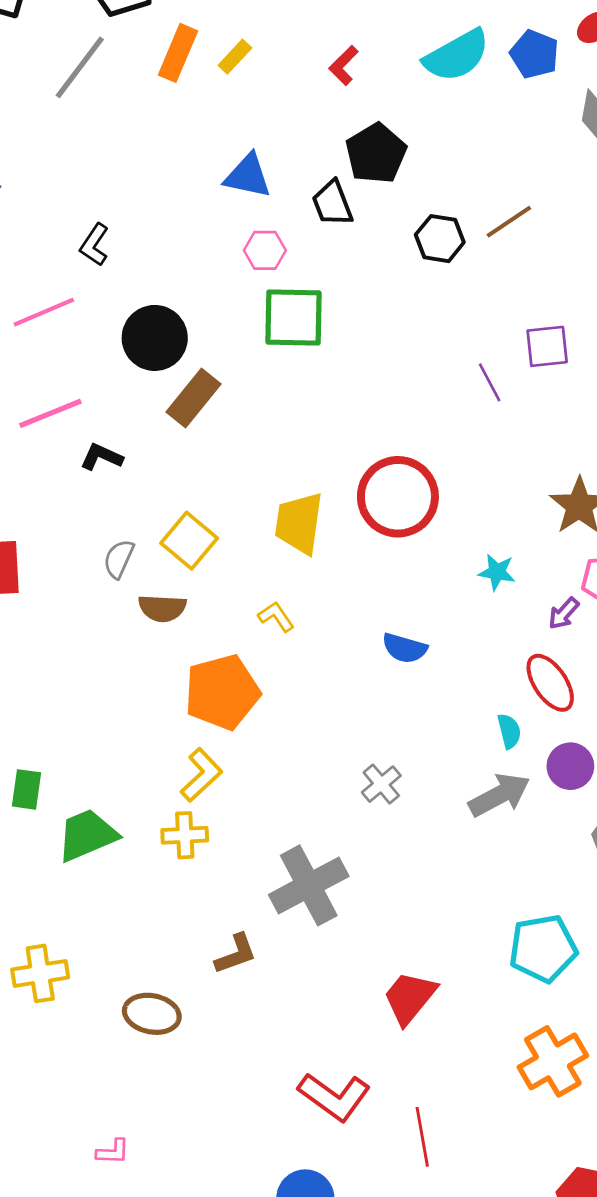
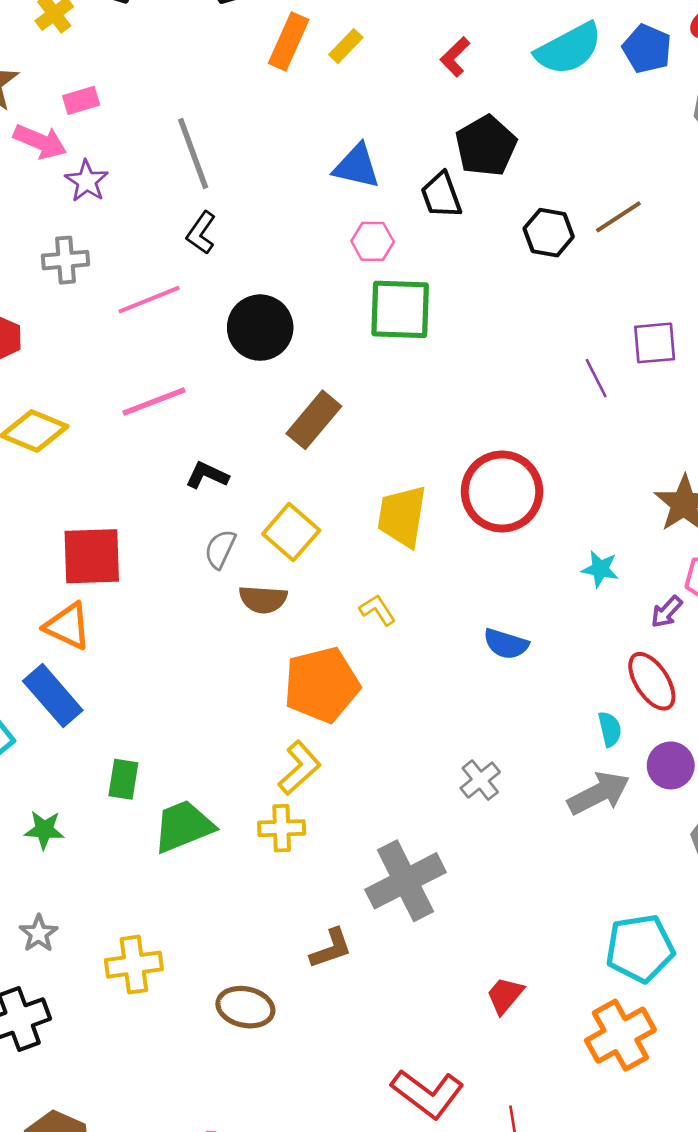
gray line: (80, 67) -> (193, 153), moved, turned -58
brown rectangle: (193, 398) -> (314, 420), moved
black L-shape: (102, 457) -> (207, 475), moved
red trapezoid: (410, 998) -> (505, 995), size x0.7
orange cross: (553, 1061) -> (620, 1035), moved

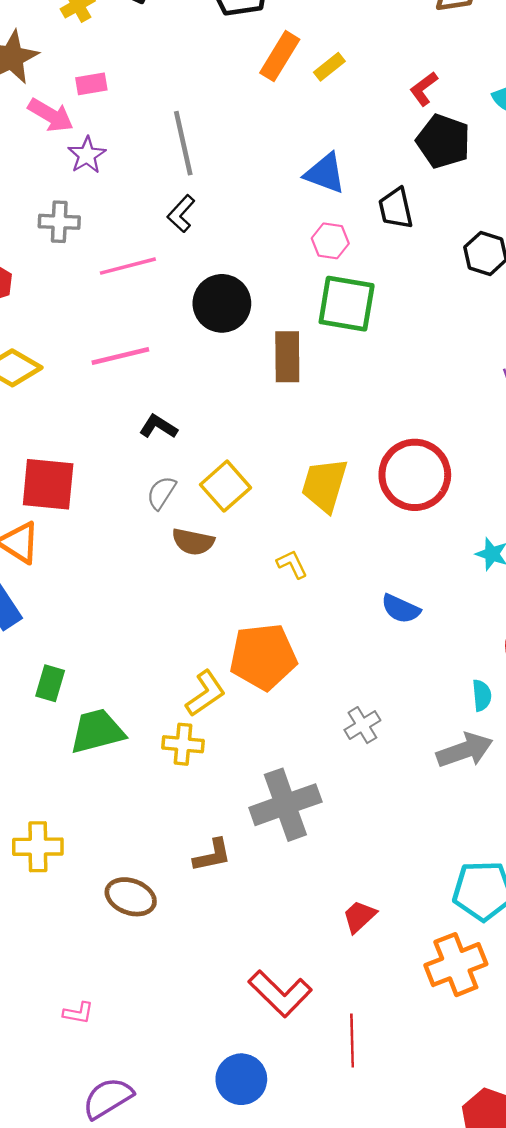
black pentagon: (486, 146) -> (443, 141), moved, turned -30
brown rectangle: (314, 420) -> (287, 357), moved, turned -48
orange pentagon: (322, 685) -> (263, 657), moved

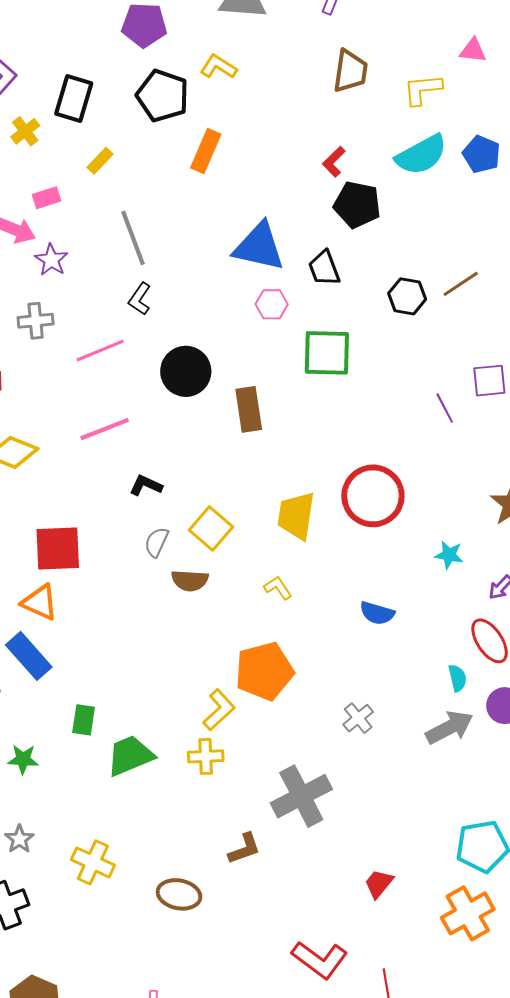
yellow rectangle: (329, 67) -> (100, 161), moved
blue triangle: (325, 173) -> (259, 247), size x1.4
green square: (347, 304) -> (327, 353), moved
yellow cross: (38, 847) -> (93, 862), turned 33

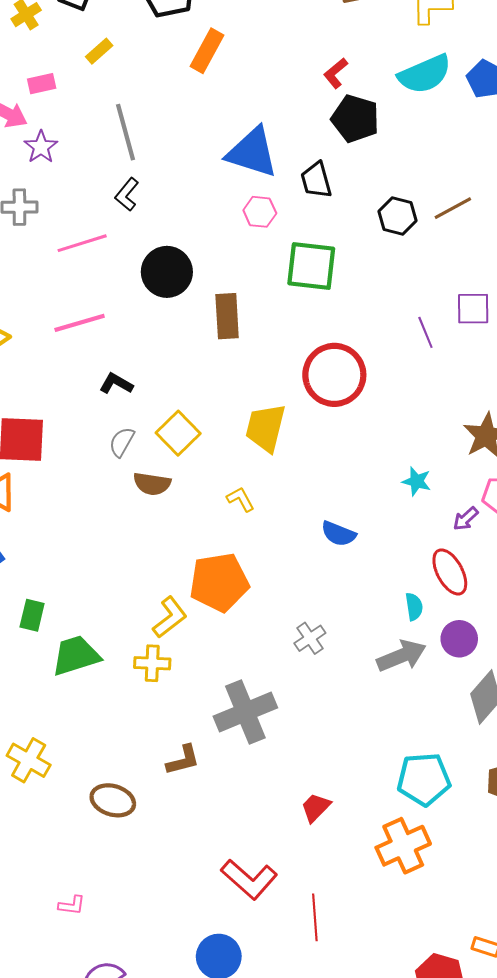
red circle: (373, 496) -> (334, 375), moved

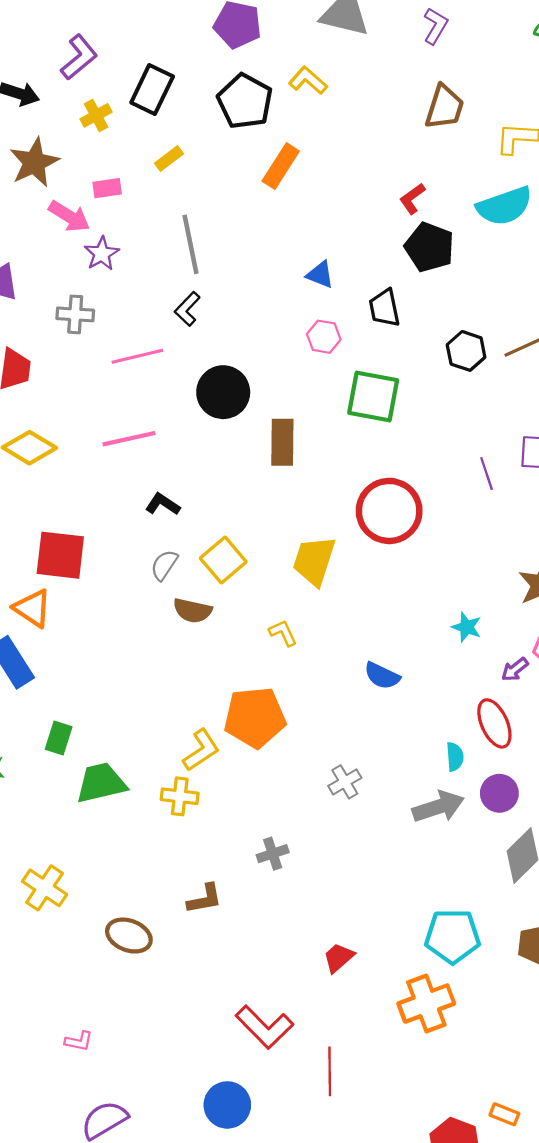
blue triangle: (252, 152) -> (320, 275), size x0.5
gray cross: (245, 712) -> (273, 854), size x0.5

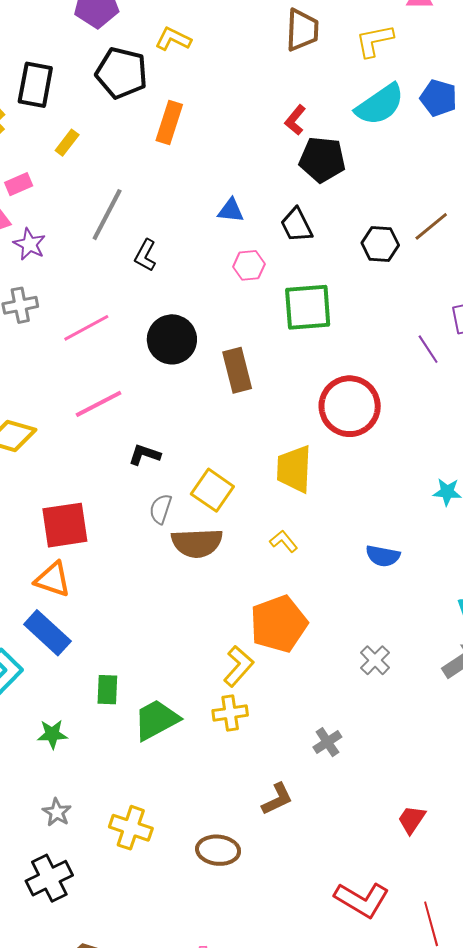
gray line: (190, 244) -> (107, 215), turned 54
black L-shape: (187, 309) -> (145, 255), moved
brown semicircle: (192, 611) -> (197, 543), size x1.4

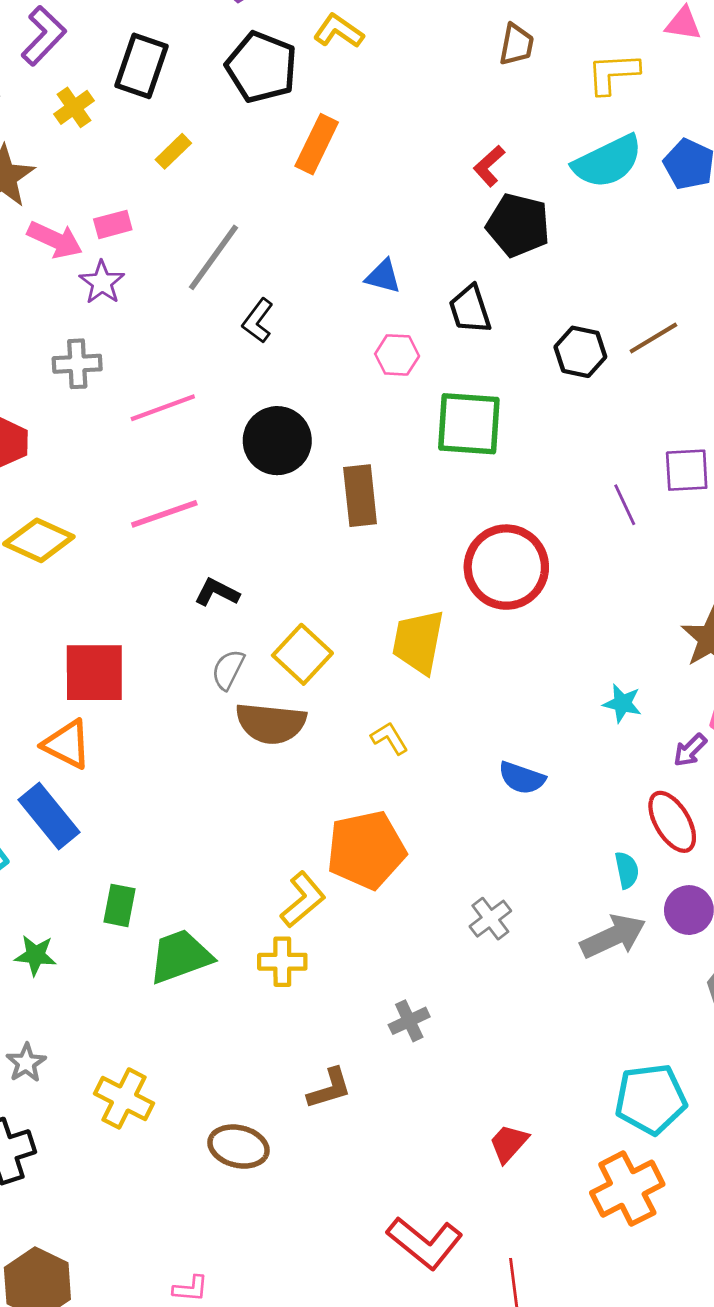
brown trapezoid: (302, 30) -> (516, 45), size x0.7
pink rectangle: (19, 184) -> (113, 224), moved

